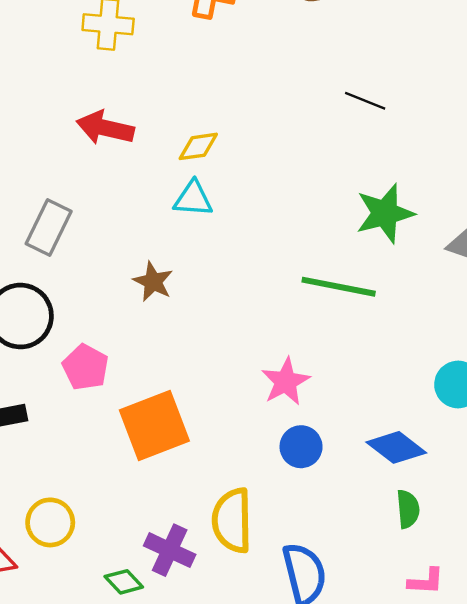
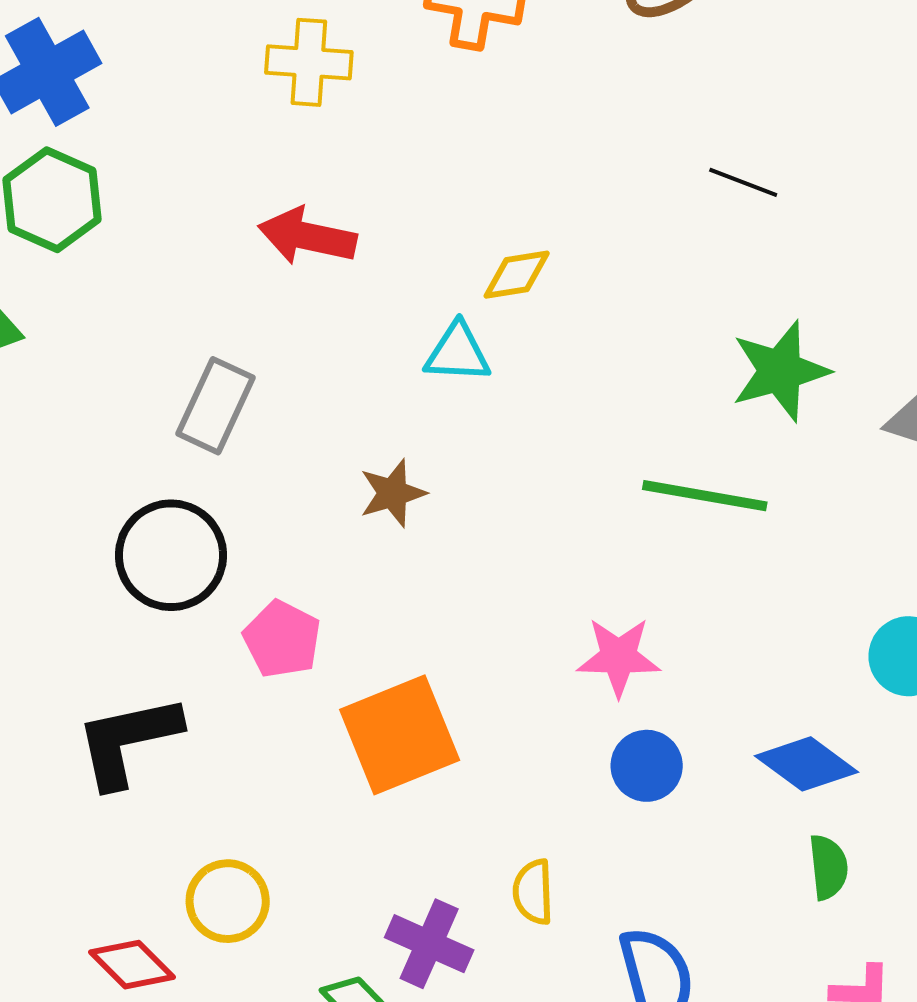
yellow diamond: (198, 146) -> (517, 275), moved
brown star: (153, 282) -> (393, 493), turned 30
pink star: (286, 382) -> (619, 657), turned 30
yellow semicircle: (232, 520) -> (533, 892), size x0.6

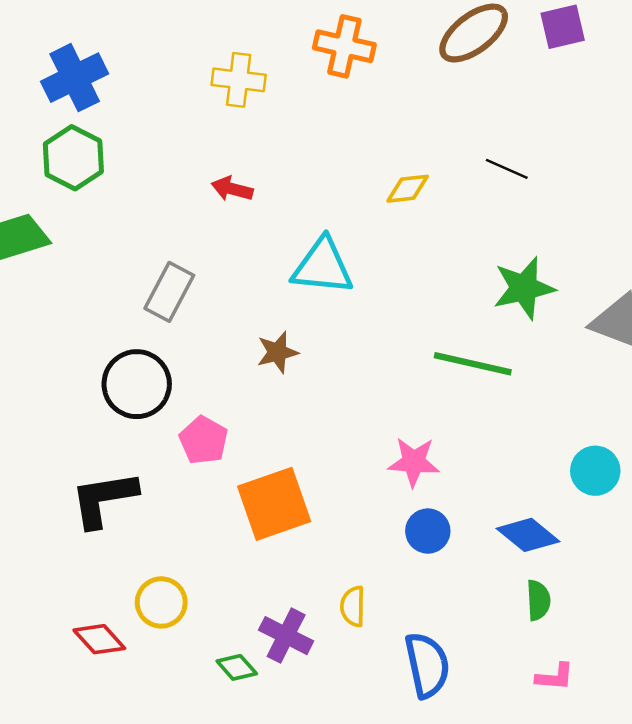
red arrow: (307, 236) -> (232, 189), size x0.7
yellow diamond: (517, 275) -> (408, 189), moved
cyan triangle: (457, 353) -> (322, 266), size x1.5

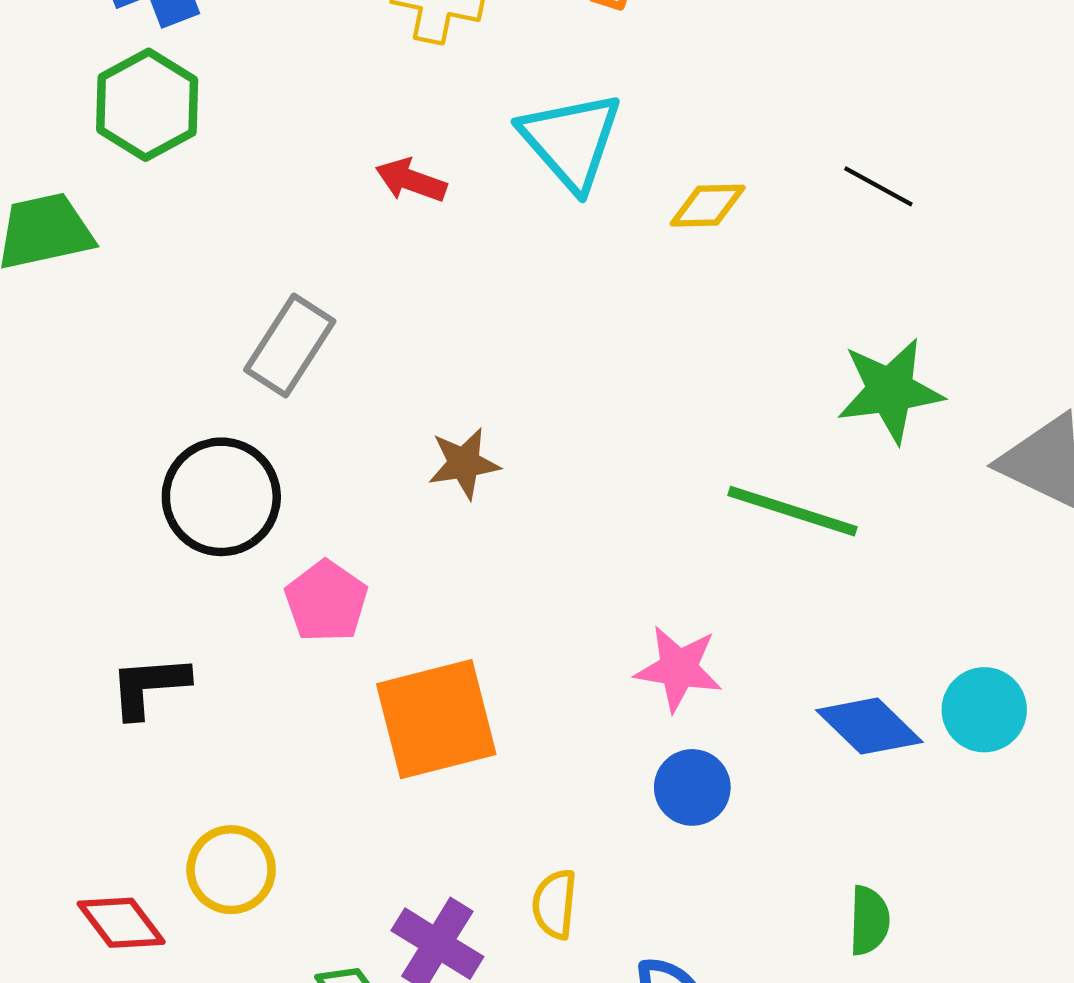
cyan triangle: (322, 266) -> (571, 141), moved, turned 38
black L-shape: (104, 499) -> (149, 686), size x0.7
blue diamond: (528, 535) -> (869, 726), moved

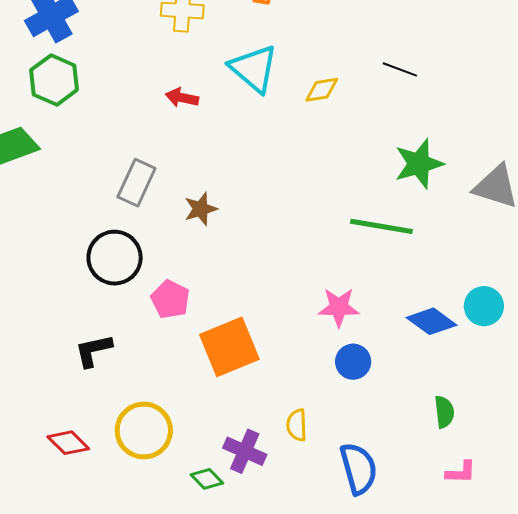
brown star: (464, 463) -> (201, 209), moved
yellow circle: (231, 870) -> (144, 430), size x1.4
red diamond: (121, 923) -> (68, 443), moved

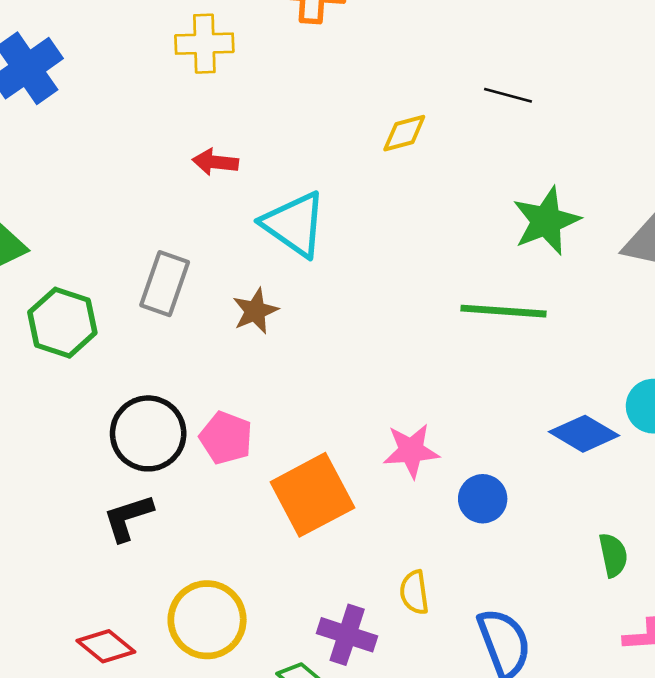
cyan triangle: (254, 69) -> (294, 224), moved
green hexagon: (54, 80) -> (62, 323), moved
black circle: (115, 258) -> (148, 433), moved
pink star: (339, 307) -> (411, 451), moved

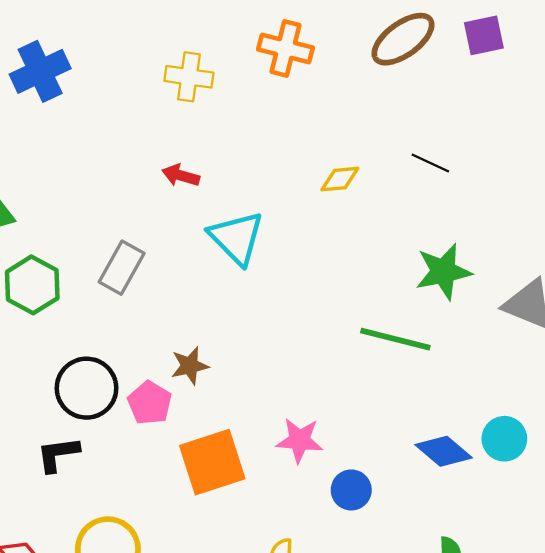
brown star: (255, 311) -> (190, 366), moved

